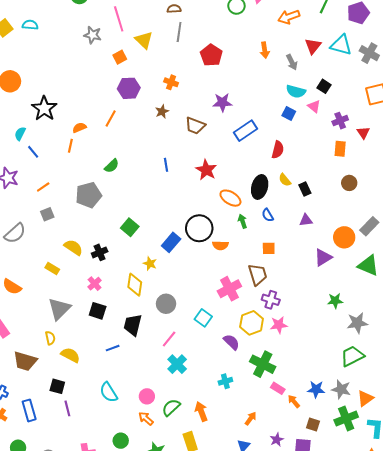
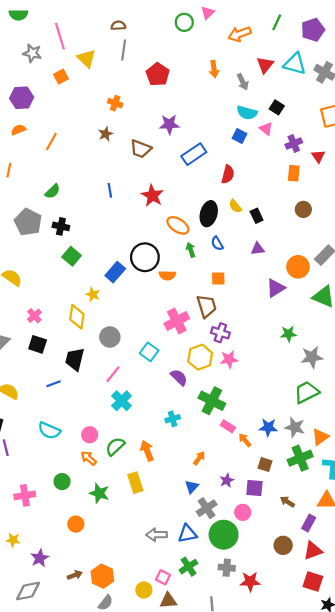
purple hexagon: (129, 88) -> (22, 98), moved
orange semicircle: (79, 128) -> (18, 130), moved
gray pentagon: (89, 195) -> (28, 222), turned -30
black cross: (100, 252) -> (61, 226), moved, turned 35
cyan semicircle: (109, 392) -> (49, 431), turned -35

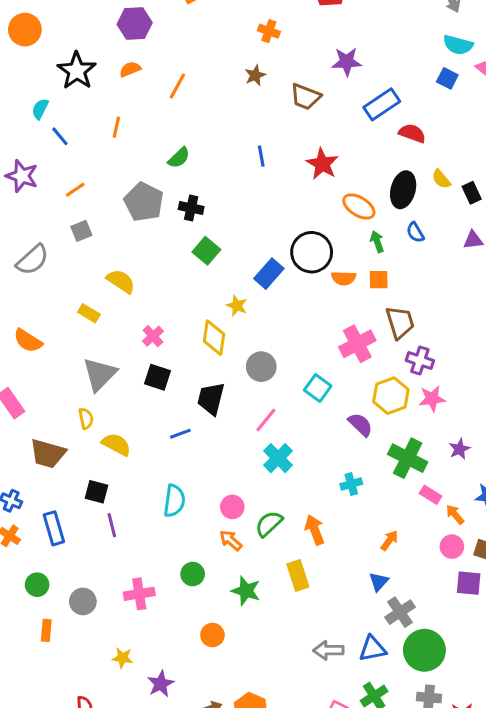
red semicircle: (228, 174) -> (412, 133), moved, turned -84
orange square: (218, 279) -> (379, 280), moved
cyan semicircle: (49, 431) -> (174, 501), turned -105
purple star: (227, 480) -> (460, 449), moved
pink circle: (243, 512) -> (452, 547), moved

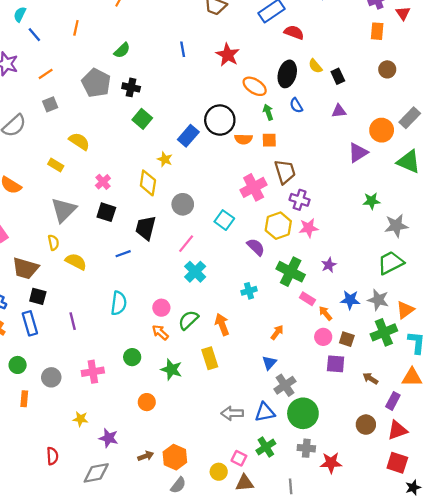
black square: (97, 492) -> (38, 296), moved
purple star: (161, 684) -> (109, 438), turned -30

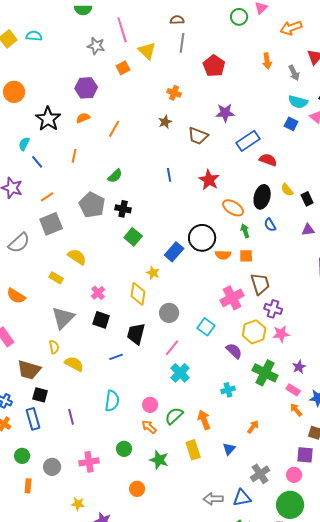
gray square: (50, 104) -> (51, 224), size x1.6
pink rectangle: (307, 299) -> (293, 390), moved
pink circle: (323, 337) -> (294, 475), moved
blue triangle: (269, 363) -> (229, 449), moved
green circle: (303, 413) -> (290, 505), moved

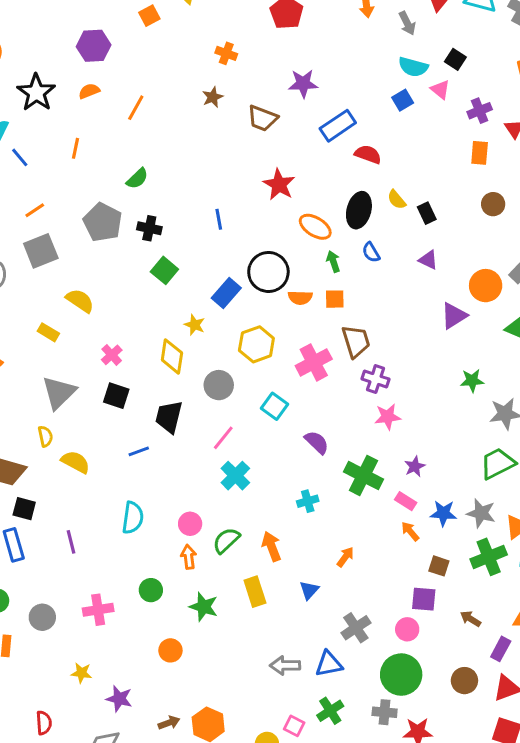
blue square: (291, 124) -> (403, 100), turned 32
blue line: (169, 175) -> (219, 219), moved
purple triangle: (308, 230) -> (428, 260), turned 32
yellow hexagon: (254, 332) -> (256, 344), moved
orange arrow: (149, 427) -> (189, 557), turned 42

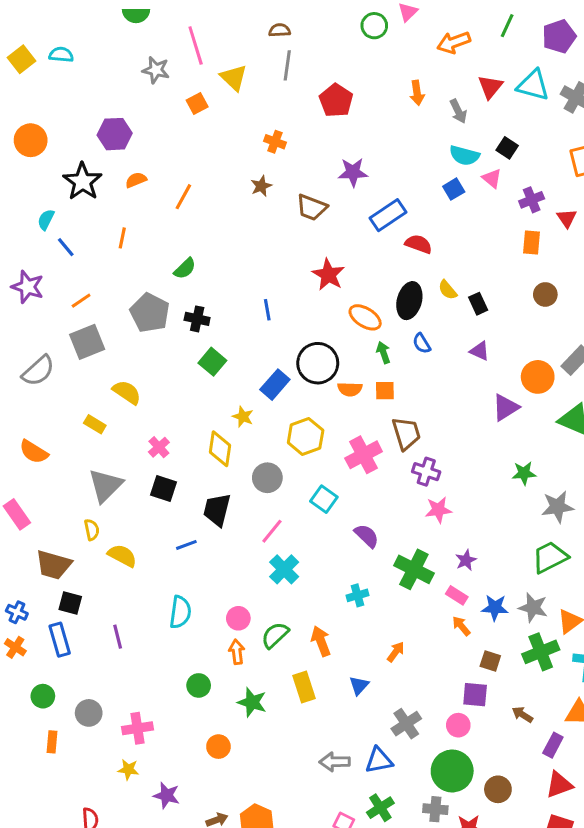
purple hexagon: (94, 46) -> (115, 134), moved
pink cross: (98, 610) -> (138, 728), moved
brown circle: (464, 681) -> (498, 789), moved

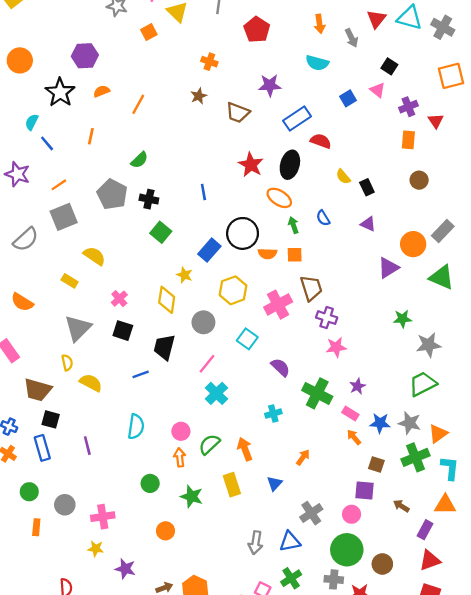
cyan semicircle: (464, 155) -> (317, 63), moved
black ellipse: (409, 301) -> (290, 165), moved
gray arrow: (335, 762) -> (256, 543), turned -80

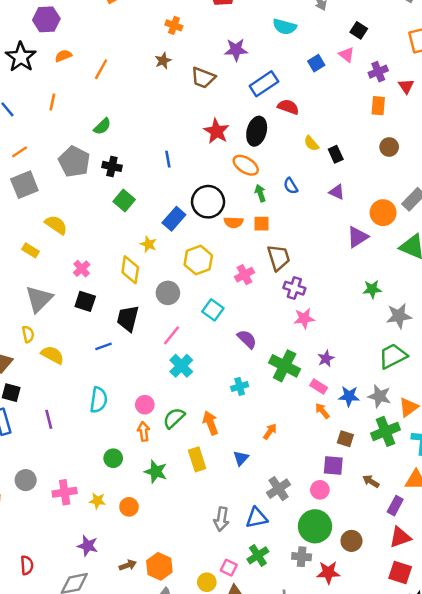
pink cross: (278, 305) -> (244, 275), size x0.7
yellow star: (96, 549) -> (97, 501), moved

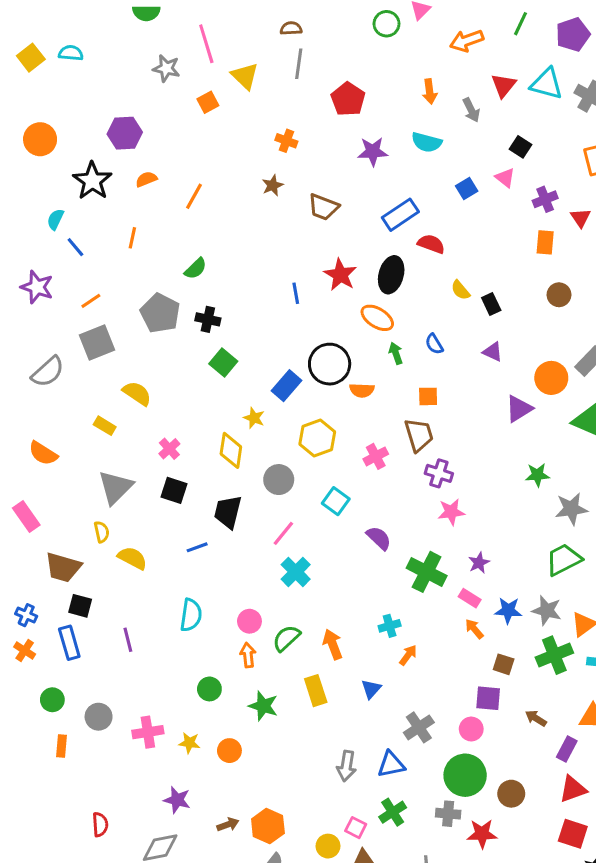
purple star: (236, 50) -> (373, 152), moved
blue line: (168, 159) -> (296, 293), moved
orange square: (262, 224) -> (428, 396), moved
cyan cross: (240, 386) -> (390, 626), moved

